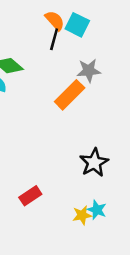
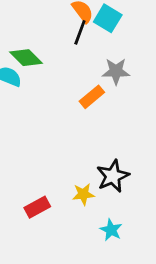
orange rectangle: (70, 95) -> (92, 97), size x0.7
yellow star: (82, 215) -> (83, 194), moved

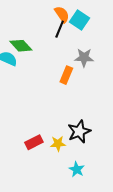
orange rectangle: (92, 97) -> (66, 75), turned -30
red rectangle: (37, 207) -> (34, 142), moved

